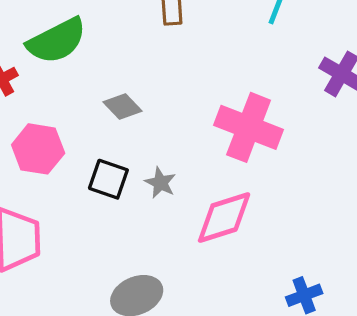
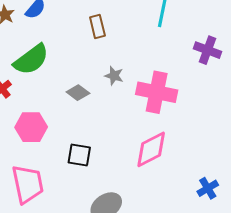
black square: (108, 179) -> (79, 155), moved
gray star: (160, 183) -> (114, 76), moved

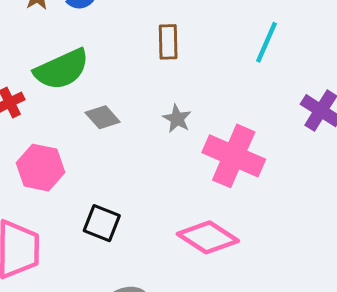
gray diamond: (78, 93) -> (103, 117), moved
pink diamond: (151, 149) -> (208, 237), turned 48

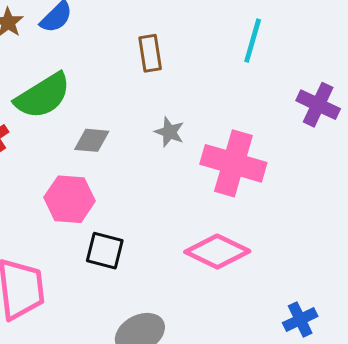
gray diamond: (103, 117) -> (92, 140), turned -36
pink hexagon: (40, 168) -> (70, 199), moved

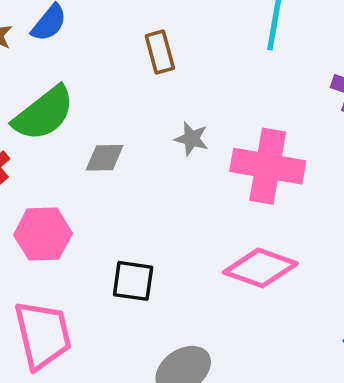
pink hexagon: (70, 199) -> (43, 234), moved

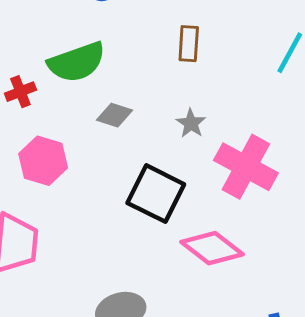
black square: (133, 281) -> (156, 194), moved, size x1.5

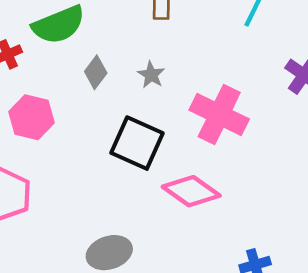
gray diamond: (115, 115) -> (96, 72), turned -68
gray star: (191, 123) -> (151, 75), moved

